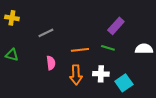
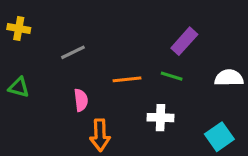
orange arrow: (76, 75) -> (100, 135), moved
cyan square: (124, 83) -> (219, 137), moved

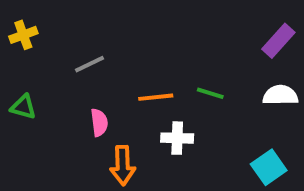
yellow cross: (19, 28) -> (23, 35), turned -30
purple rectangle: (184, 41) -> (278, 41), moved
white cross: (160, 118) -> (177, 138), moved

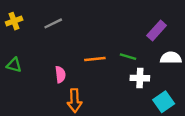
purple rectangle: (278, 41) -> (157, 31), moved
gray line: (90, 64) -> (53, 23), moved
white cross: (177, 138) -> (140, 78), moved

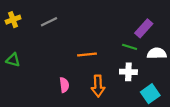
green line: (128, 57) -> (130, 47), moved
pink semicircle: (60, 74) -> (64, 85), moved
orange arrow: (75, 101) -> (98, 86), moved

